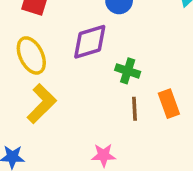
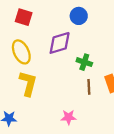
yellow L-shape: (42, 104) -> (28, 83), turned -30

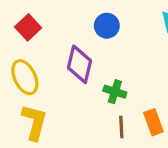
red square: (24, 17) -> (28, 27), turned 30
purple diamond: (60, 43) -> (79, 64), turned -60

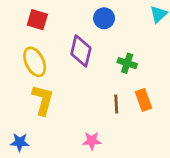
red square: (28, 27) -> (37, 20), turned -30
green cross: (115, 92) -> (127, 63), moved

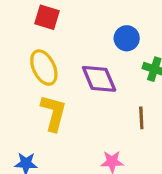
blue circle: (104, 18) -> (127, 38), moved
purple diamond: (81, 51) -> (99, 79), moved, turned -36

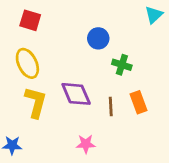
purple diamond: (99, 79) -> (76, 94), moved

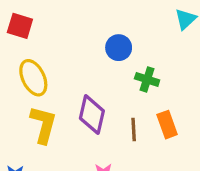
red square: (30, 20) -> (20, 26), moved
purple diamond: (76, 94) -> (92, 115), turned 36

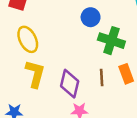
green cross: (147, 79) -> (111, 41), size x1.5
purple diamond: (92, 115) -> (70, 84), moved

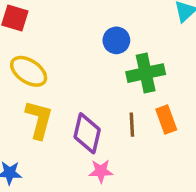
yellow ellipse: (28, 39) -> (29, 71), turned -30
green cross: (111, 41) -> (146, 73), turned -30

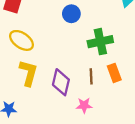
blue circle: (116, 40) -> (71, 14), moved
pink star: (101, 171) -> (84, 105), moved

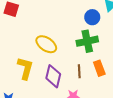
blue circle: (71, 14) -> (92, 17), moved
yellow ellipse: (22, 40) -> (46, 44), moved

